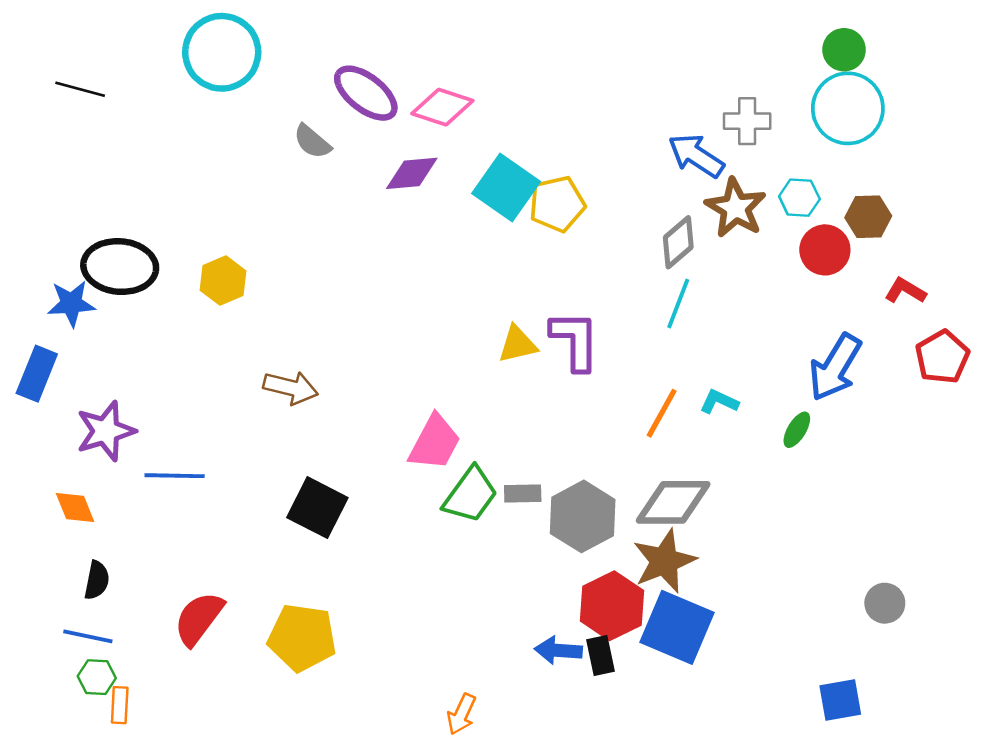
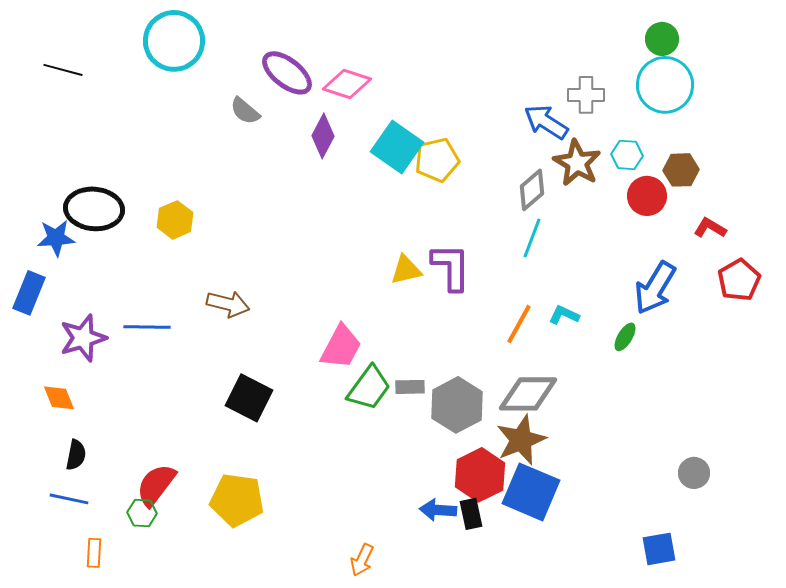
purple diamond: (412, 173) -> (323, 136), turned -57
blue line: (175, 476) -> (147, 327), moved
green hexagon: (97, 677) -> (142, 513), moved

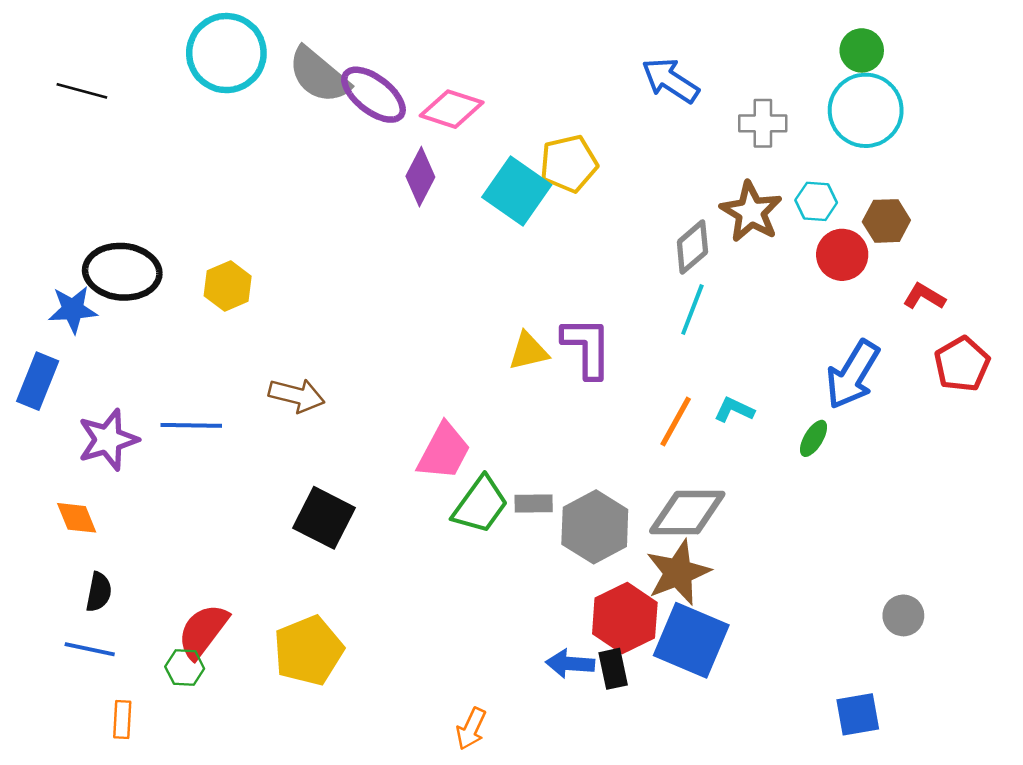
gray semicircle: (245, 111) -> (319, 75), moved, size x1.6
blue arrow: (546, 122) -> (670, 80), moved
yellow pentagon: (437, 160) -> (569, 164), moved
yellow pentagon: (237, 500) -> (308, 651), turned -30

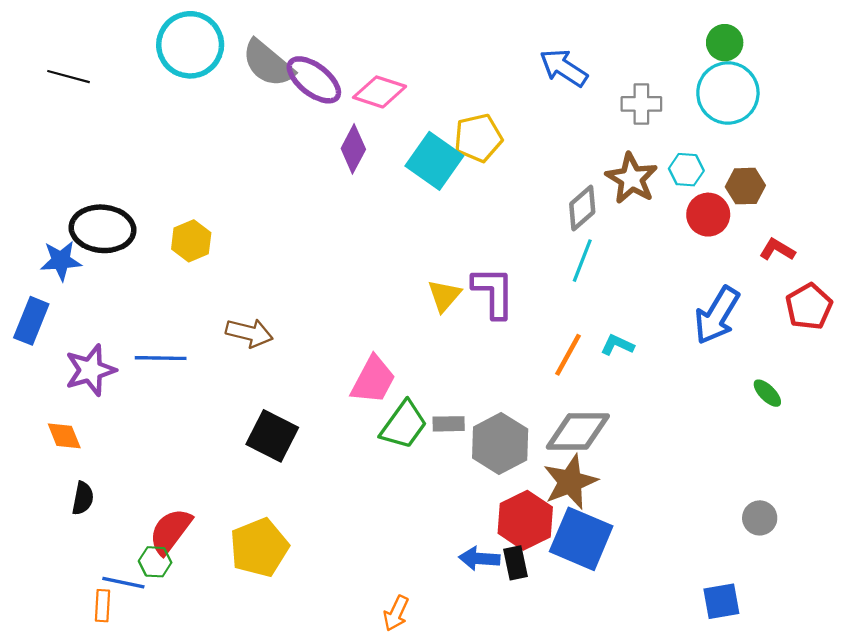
yellow triangle: (528, 351) -> (444, 296), turned -36
green ellipse: (814, 438) -> (767, 393), moved, turned -76
blue line: (90, 649) -> (123, 583), moved

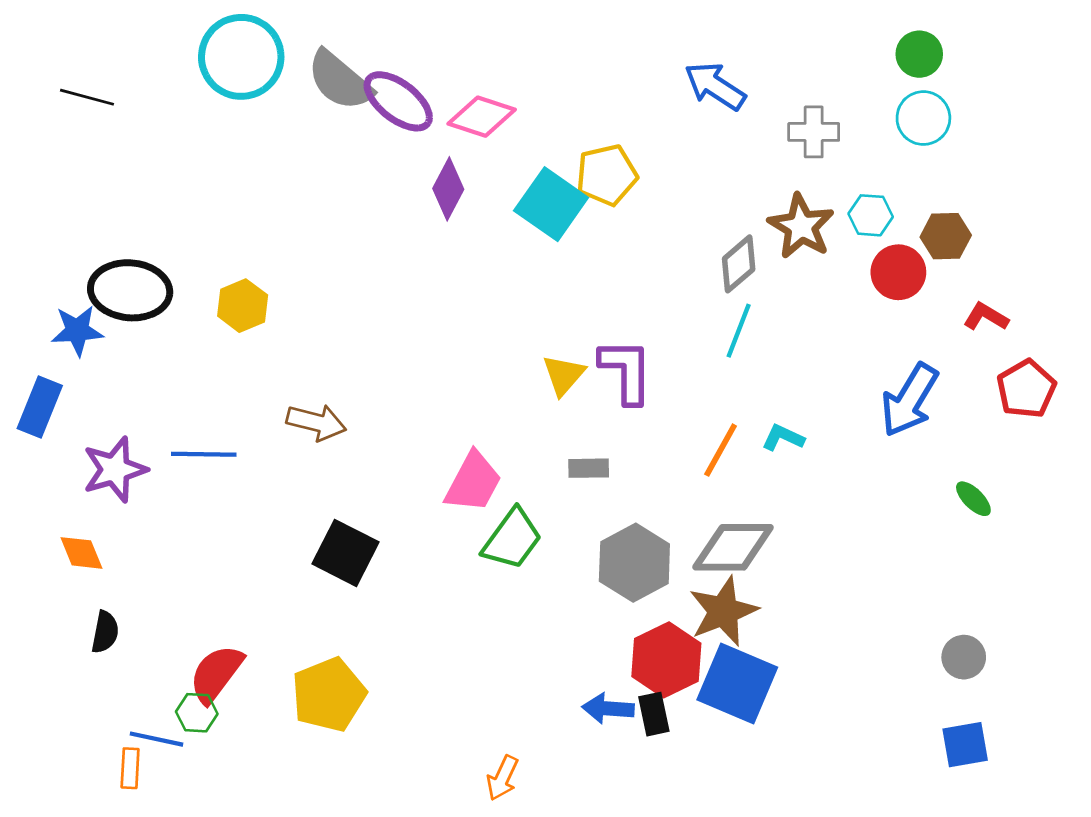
cyan circle: (728, 93) -> (923, 118), size x0.7
gray rectangle: (449, 424) -> (589, 468), moved
blue square: (721, 601) -> (965, 745), moved

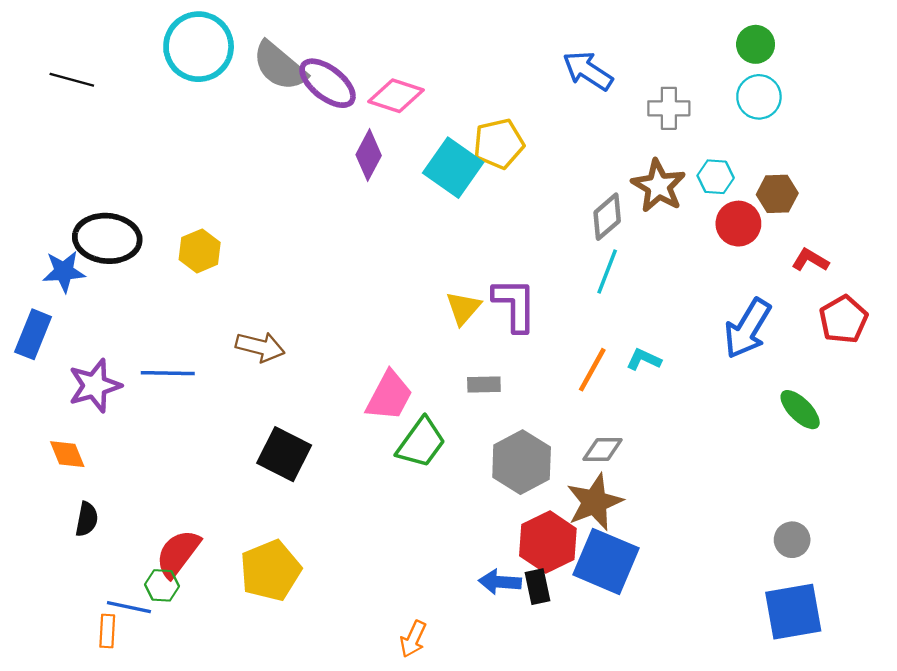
green ellipse: (973, 499) -> (800, 410), size x1.4
gray diamond: (733, 547) -> (603, 450), size x0.6
blue square: (965, 745) -> (793, 612), size x1.5

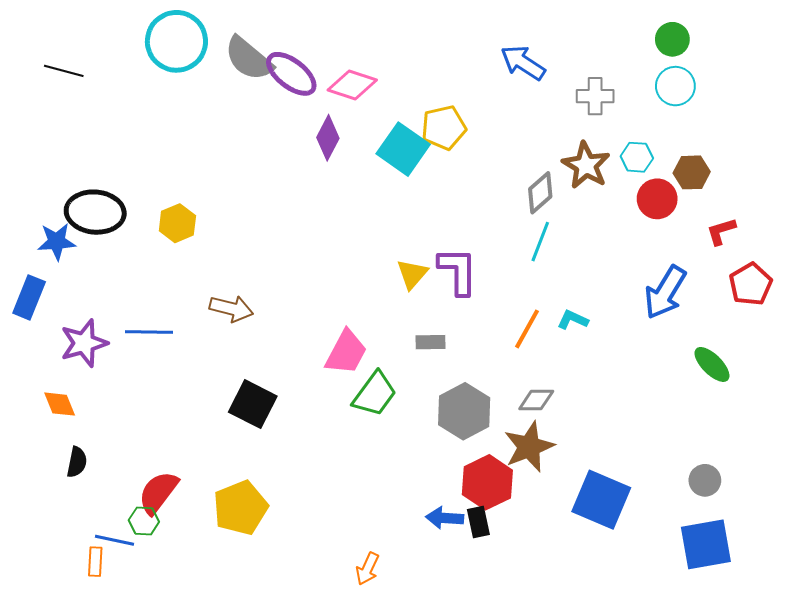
red L-shape: (810, 260) -> (721, 231), turned -48
blue square: (606, 561) -> (601, 500), moved

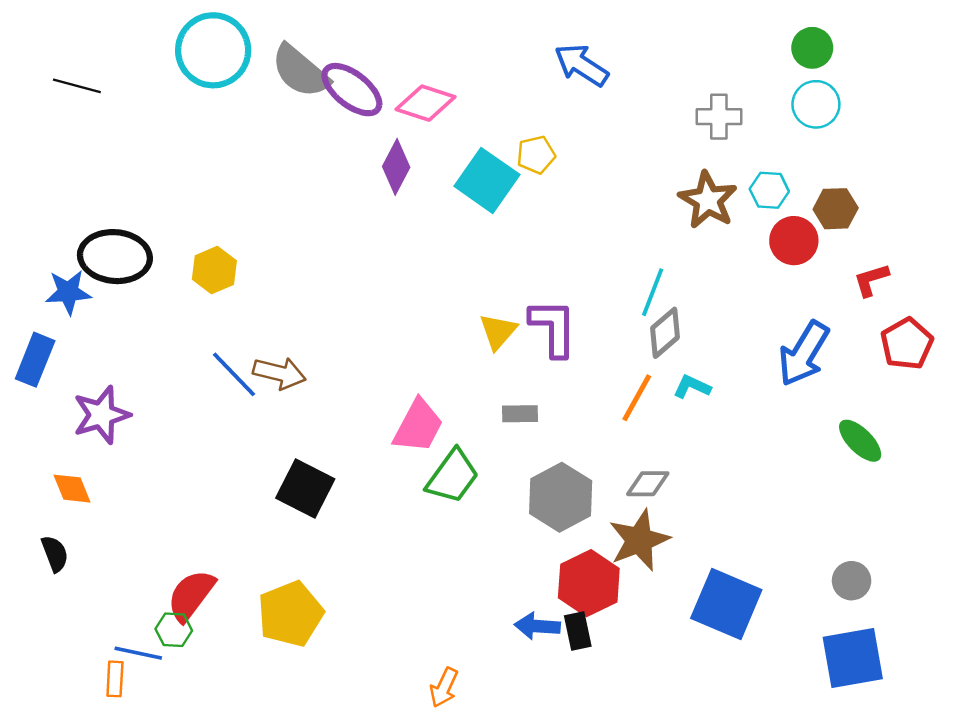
blue arrow: (523, 63) -> (581, 65), moved
yellow pentagon: (444, 128) -> (536, 155), size x0.7
gray diamond: (540, 193) -> (665, 333), moved
blue line: (149, 332) -> (234, 374), moved, turned 45
black semicircle: (77, 462) -> (55, 554), moved, turned -32

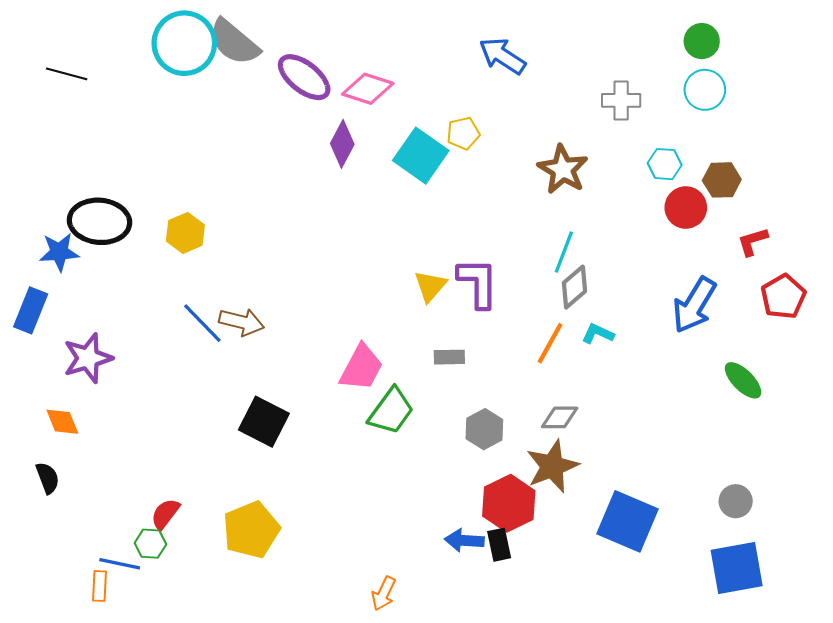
gray semicircle: (300, 71) -> (234, 42), moved
brown star: (708, 200) -> (563, 169), moved
gray hexagon: (561, 497) -> (484, 429), size x0.7
red semicircle: (191, 595) -> (165, 514), size x0.7

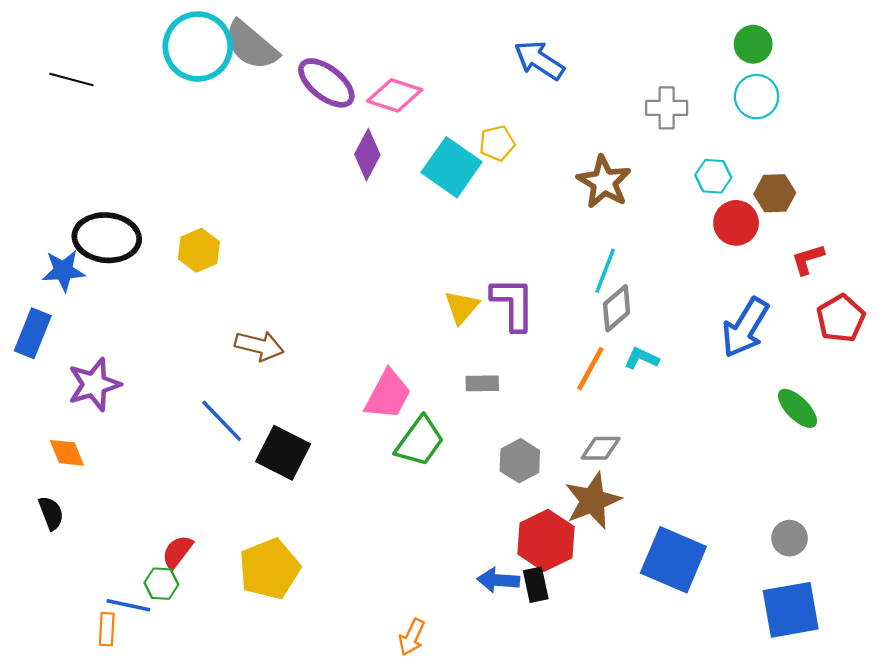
blue line: (202, 323) -> (222, 421), moved

